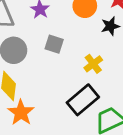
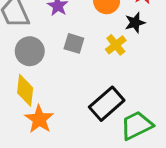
yellow cross: (93, 64) -> (116, 45), moved

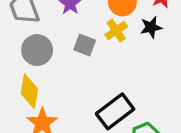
yellow cross: (116, 45) -> (116, 31), moved

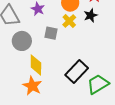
yellow diamond: (29, 91) -> (36, 65), moved

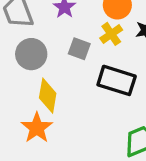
black rectangle: (77, 71) -> (117, 80), moved, turned 55

